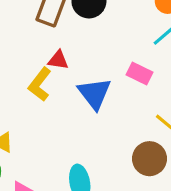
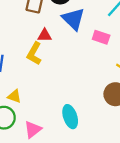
blue triangle: (94, 93) -> (73, 19), moved

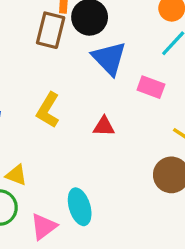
red triangle: (45, 35) -> (104, 126), moved
cyan ellipse: (70, 117) -> (80, 207), moved

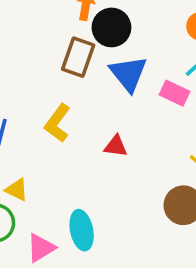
brown rectangle: (51, 30) -> (78, 57), moved
pink rectangle: (151, 87) -> (174, 93), moved

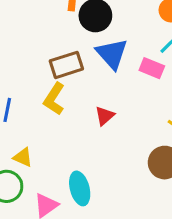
brown rectangle: (78, 57) -> (66, 65), moved, turned 56
red triangle: (116, 146) -> (105, 116), turned -45

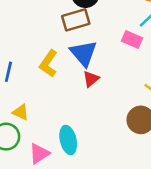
blue triangle: (112, 54) -> (84, 53), moved
brown rectangle: (66, 65) -> (76, 20), moved

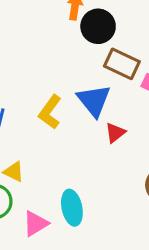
brown rectangle: (76, 20) -> (122, 64), moved, turned 40
red triangle: (91, 79) -> (115, 133), moved

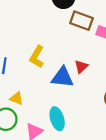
blue triangle: (94, 100) -> (62, 77), moved, turned -40

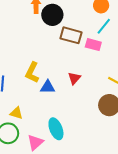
blue triangle: (62, 77) -> (48, 87), moved, size x0.7

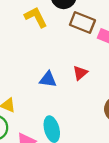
yellow L-shape: (32, 73) -> (36, 17), moved, turned 120

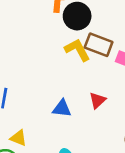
yellow L-shape: (36, 17) -> (77, 50), moved

